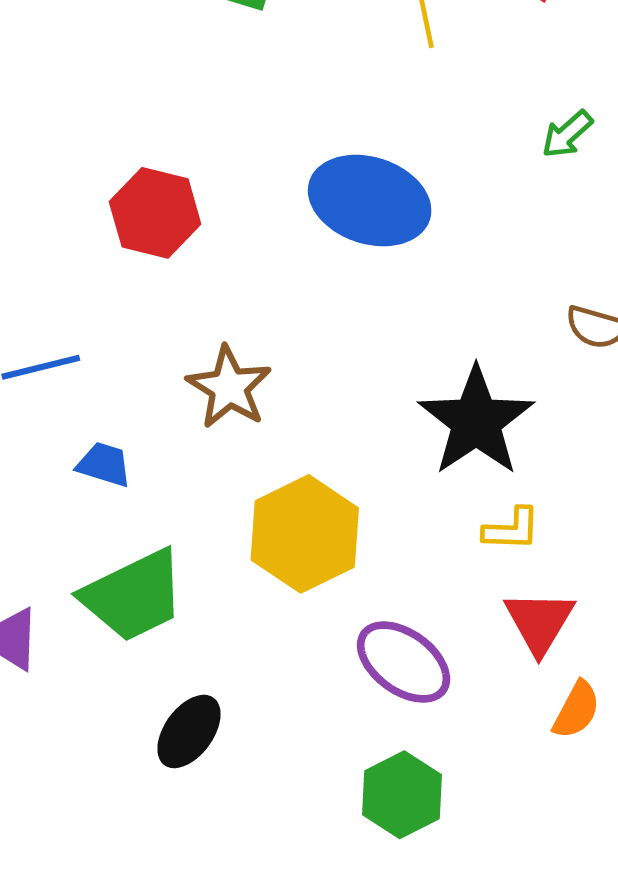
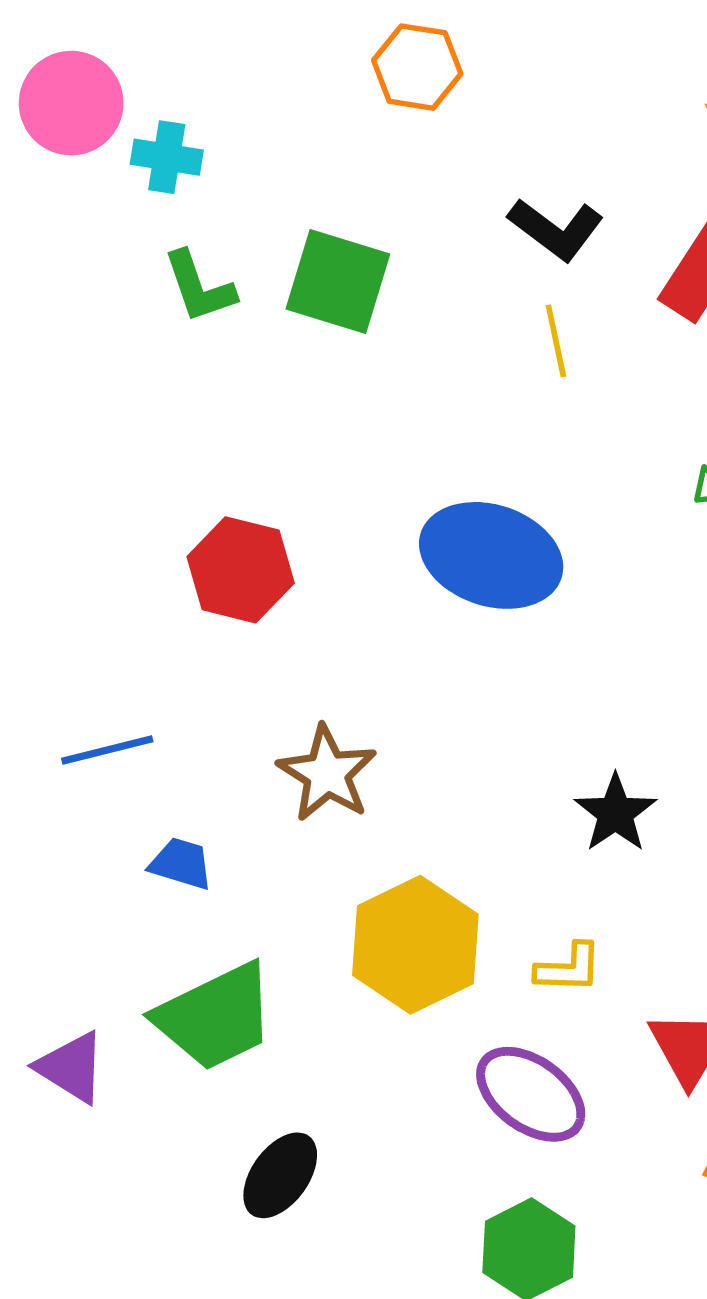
black star: (476, 421) -> (615, 813), size x0.6
yellow L-shape: (512, 529) -> (569, 968), moved

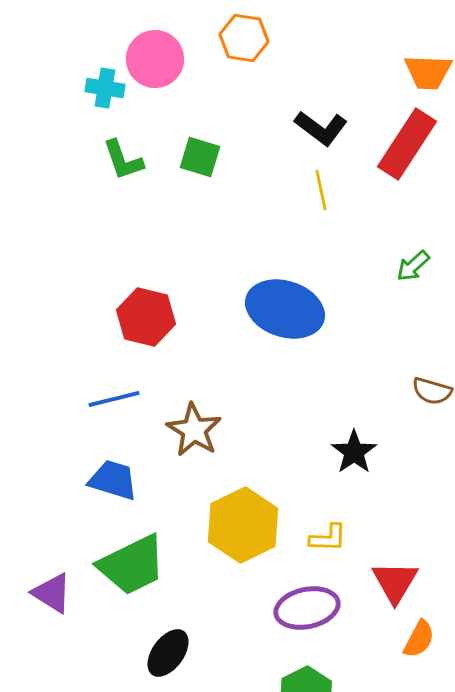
pink circle: (71, 103) -> (155, 59), moved
green square: (338, 281) -> (200, 157), size x0.7
blue line: (107, 750) -> (114, 399), moved
blue trapezoid: (181, 864) -> (113, 480), size x1.4
purple ellipse: (531, 1094) -> (307, 608), turned -48

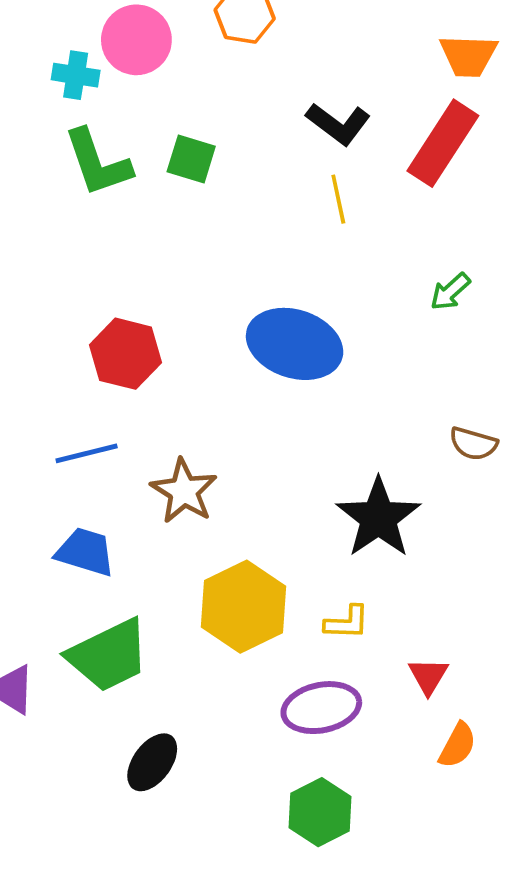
green L-shape: (123, 160) -> (97, 163), size x1.4
black star: (354, 452) -> (378, 518), size x1.5
red triangle: (395, 582) -> (428, 676), size x0.7

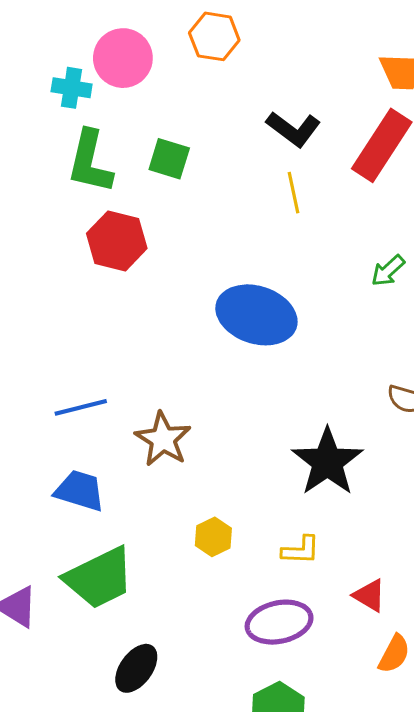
green L-shape: (97, 163) -> (90, 162), turned 32
red hexagon: (125, 354) -> (117, 241), moved
yellow hexagon: (243, 607) -> (213, 537), size x0.5
red triangle: (428, 676) -> (369, 595), turned -30

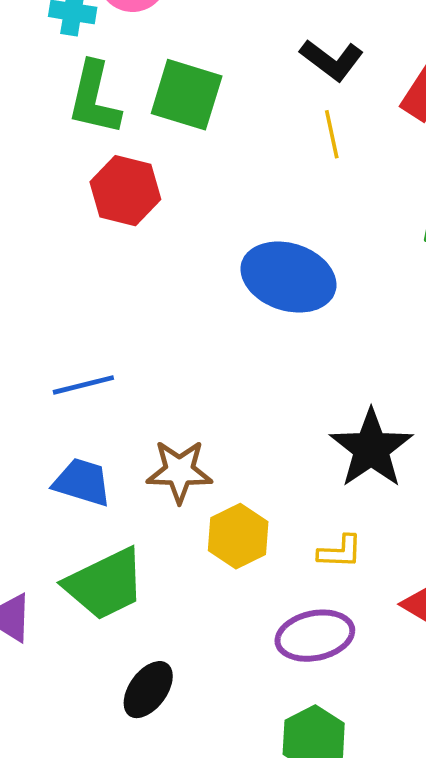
green square: (169, 159) -> (187, 95), size x1.5
brown star: (163, 439) -> (179, 471), moved, turned -30
yellow hexagon: (213, 537) -> (238, 536), size x1.4

